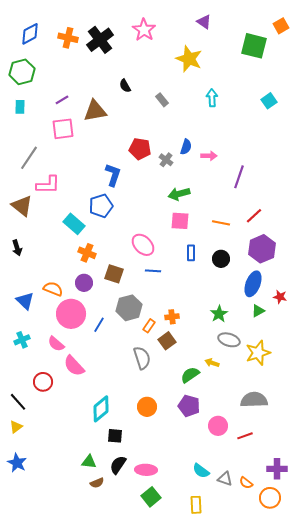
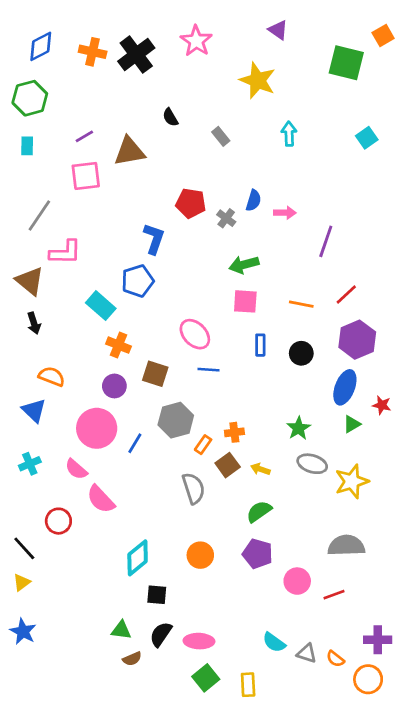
black arrow: (17, 248) -> (34, 323), moved
orange semicircle: (53, 289) -> (52, 376), moved
yellow arrow: (212, 363) -> (260, 469), moved
yellow rectangle: (196, 505) -> (248, 685), moved

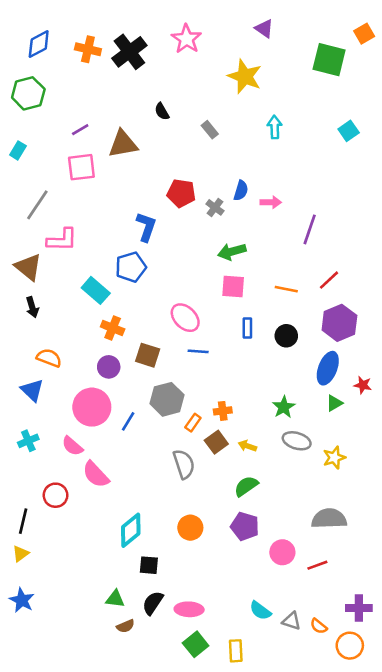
cyan rectangle: (27, 146) -> (18, 150), moved, turned 30
yellow star: (352, 481) -> (334, 458), size x0.7
black line: (24, 548) -> (23, 521), turned 55

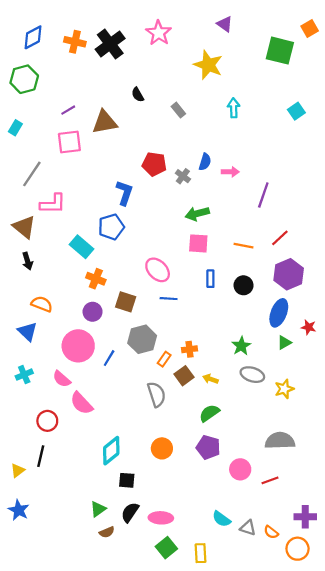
black line: (23, 521) -> (41, 456), moved
green triangle: (115, 599) -> (98, 509), turned -42

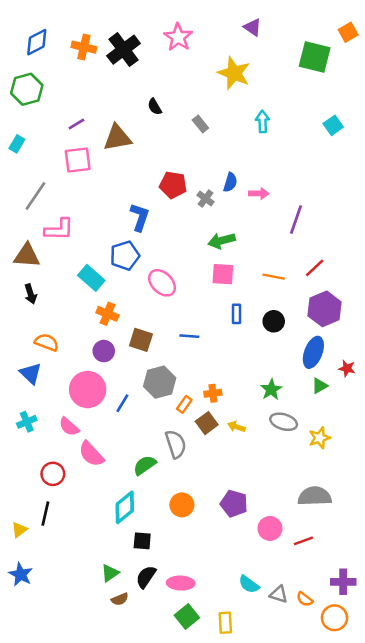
brown triangle: (24, 227) -> (27, 256), turned -35
pink ellipse: (158, 270) -> (162, 283), moved
green semicircle: (209, 413) -> (145, 465), moved

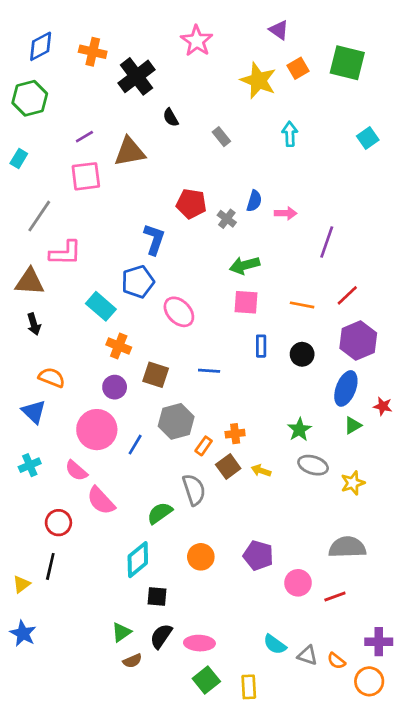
orange square: (348, 32) -> (298, 68), moved
black cross: (124, 50) -> (136, 76), moved

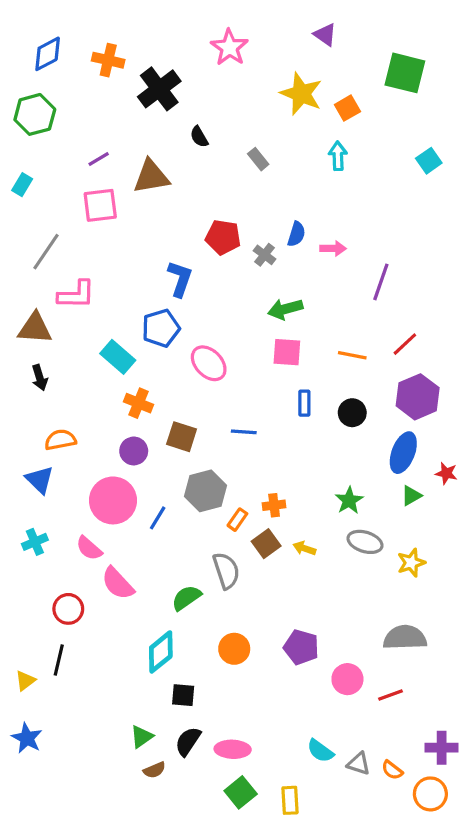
orange square: (298, 68) -> (347, 108), moved
orange semicircle: (52, 378) -> (60, 440), turned -32

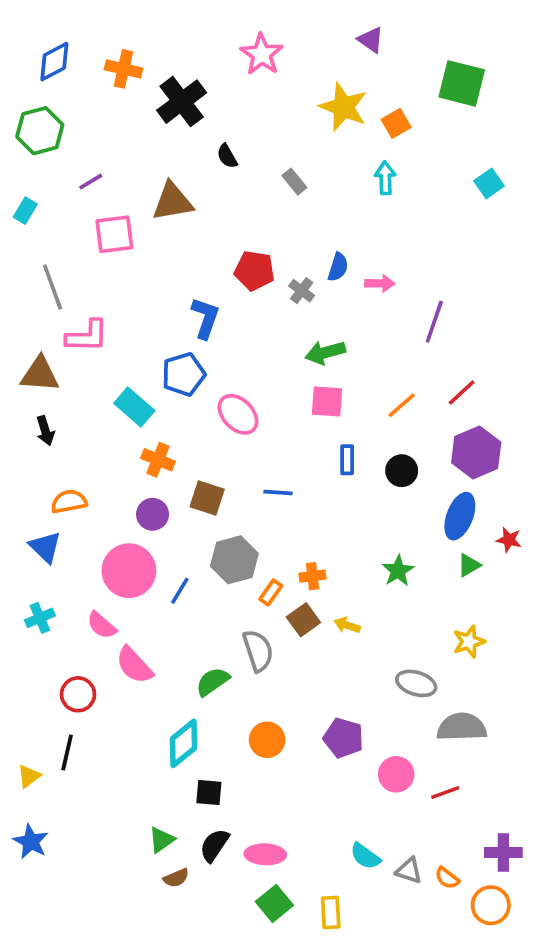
purple line: (99, 159) -> (91, 182), moved
gray line: (46, 252) -> (53, 287), turned -54
orange line: (352, 355) -> (402, 405), turned -52
gray ellipse: (365, 542) -> (416, 683), moved

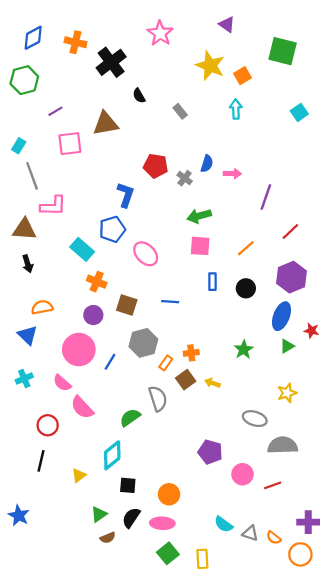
cyan rectangle: (25, 211) -> (19, 146), moved
red line: (462, 392) -> (290, 232), moved
orange circle: (267, 740) -> (169, 494), moved
yellow triangle: (29, 776) -> (79, 475), moved

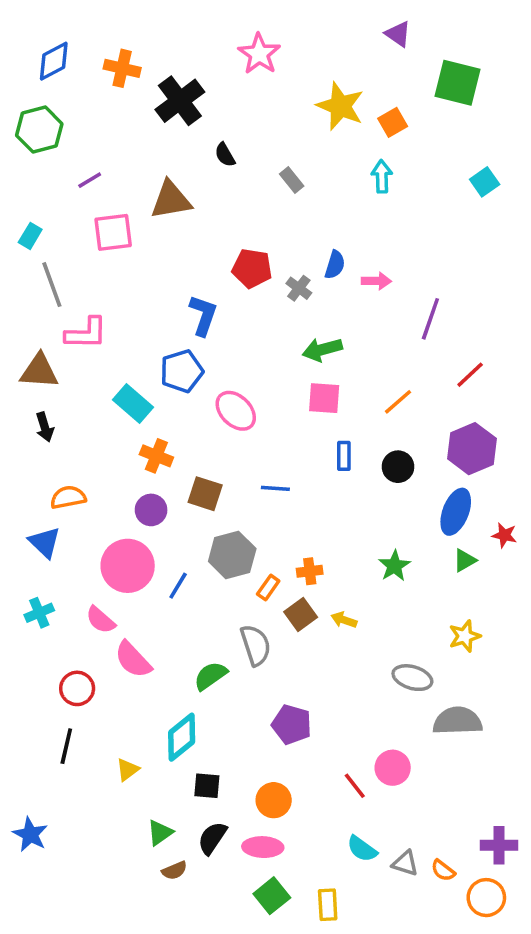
purple triangle: (227, 24) -> (398, 34), moved
purple pentagon: (210, 452) -> (292, 724), moved
red line: (273, 485) -> (355, 786), moved, turned 72

